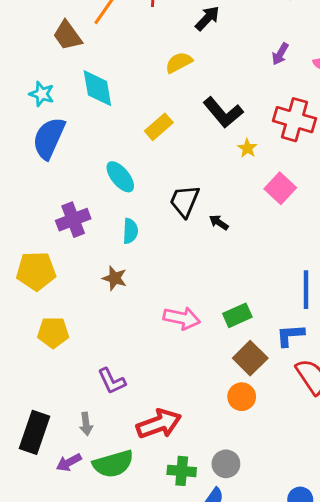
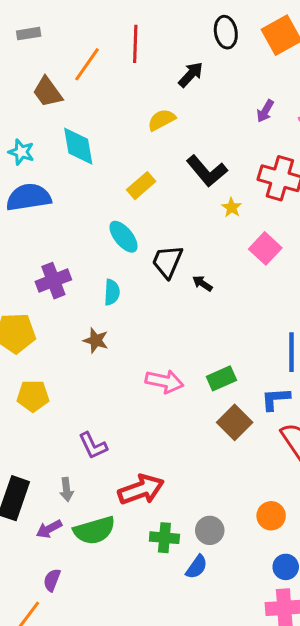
blue semicircle: (49, 138) -> (29, 197), turned 57
cyan ellipse: (120, 177) -> (124, 237), moved
orange circle: (242, 397) -> (271, 516), moved

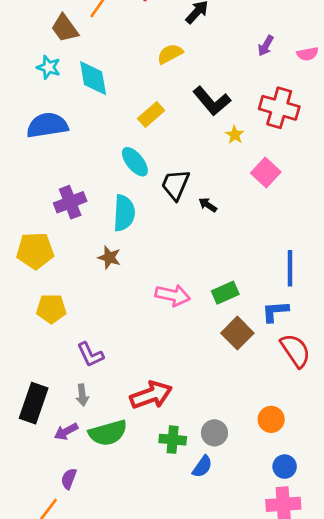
cyan star: (21, 152) -> (49, 67), moved
cyan semicircle: (112, 292) -> (124, 213), size x1.5
purple L-shape: (93, 446) -> (90, 355), moved

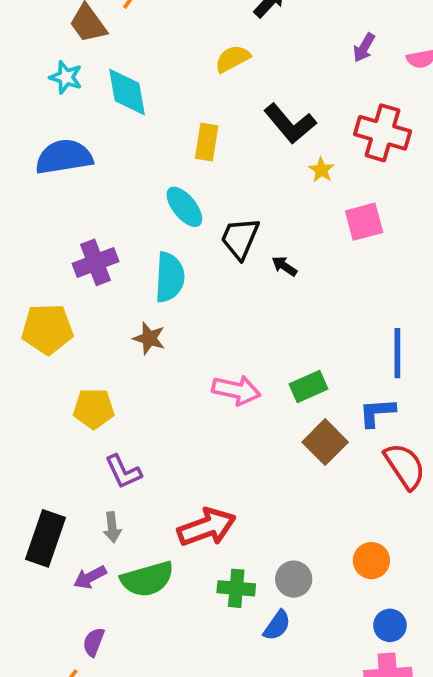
yellow rectangle: (151, 115) -> (207, 142), turned -40
pink square: (266, 173) -> (364, 222), turned 32
yellow pentagon: (51, 309) -> (94, 409), moved

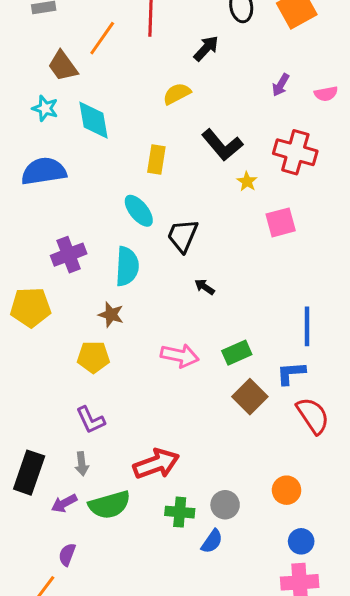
black arrow: (284, 266) -> (205, 287), moved
yellow pentagon: (94, 409) -> (93, 357), moved

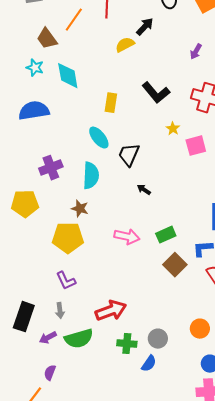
yellow semicircle: (177, 94) -> (125, 45), moved
yellow star: (247, 182) -> (173, 129), moved
yellow pentagon: (93, 357) -> (68, 238), size x1.4

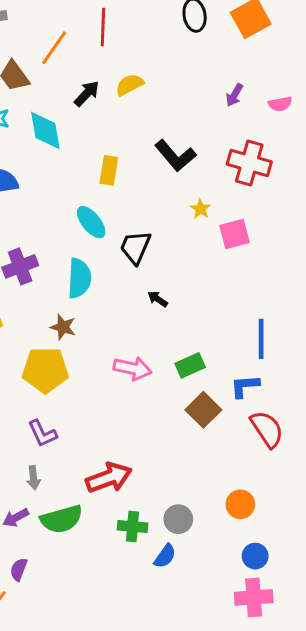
black arrow: (145, 27) -> (87, 94), moved

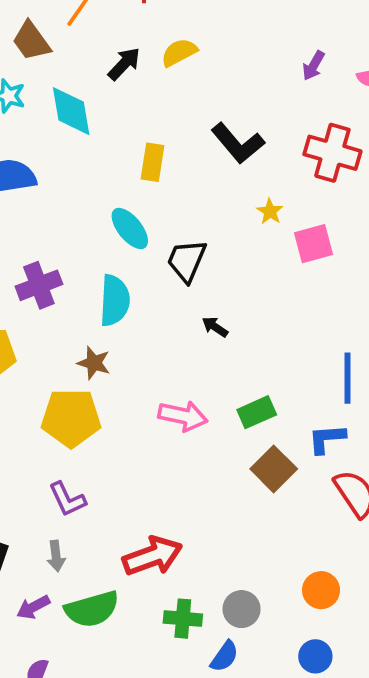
blue circle: (255, 556) -> (315, 656), moved

